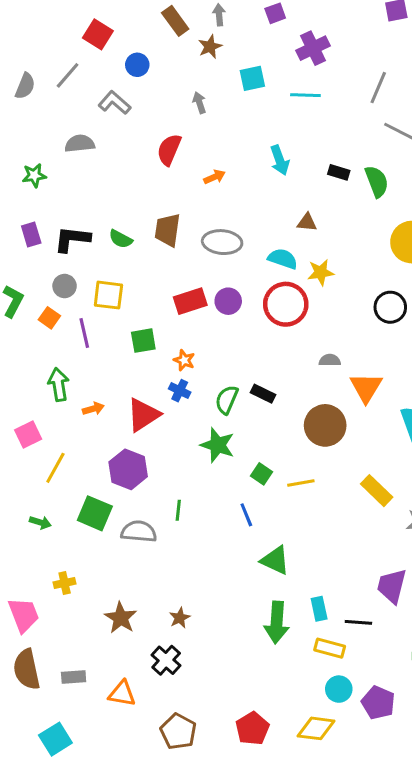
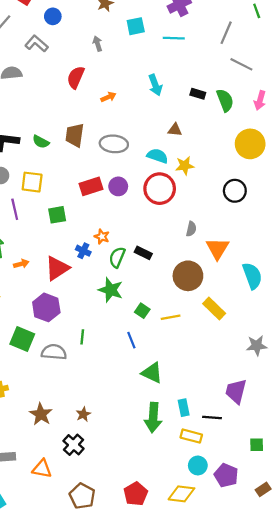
orange star: (184, 360) -> (102, 237), moved
gray semicircle: (330, 360) -> (191, 229), turned 104
yellow rectangle: (377, 491) -> (214, 309), moved

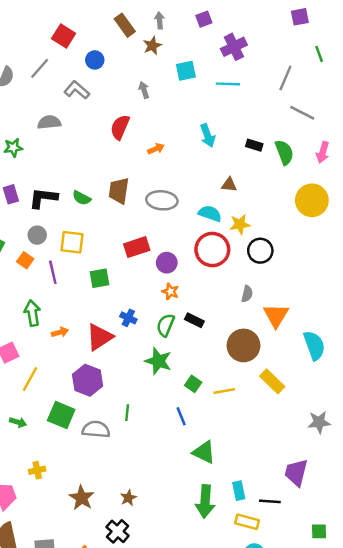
purple circle: (118, 186) -> (167, 263), moved
black circle: (235, 191) -> (260, 251), moved
orange star: (102, 237) -> (170, 291), moved

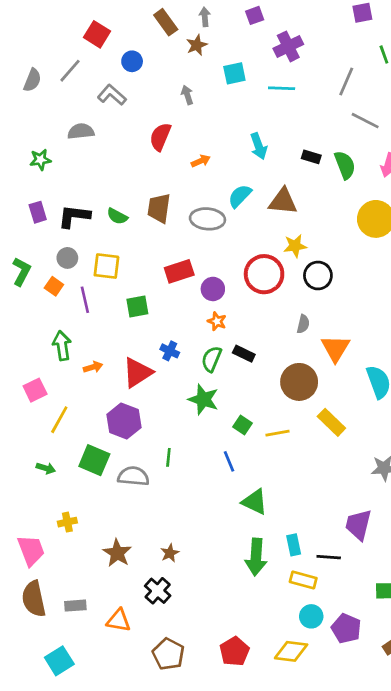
brown triangle: (229, 185) -> (283, 201), size x1.6
cyan semicircle: (210, 214) -> (240, 196), moved, turned -65

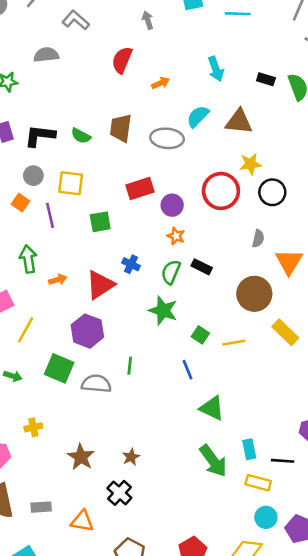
green arrow: (256, 557) -> (213, 461), turned -40

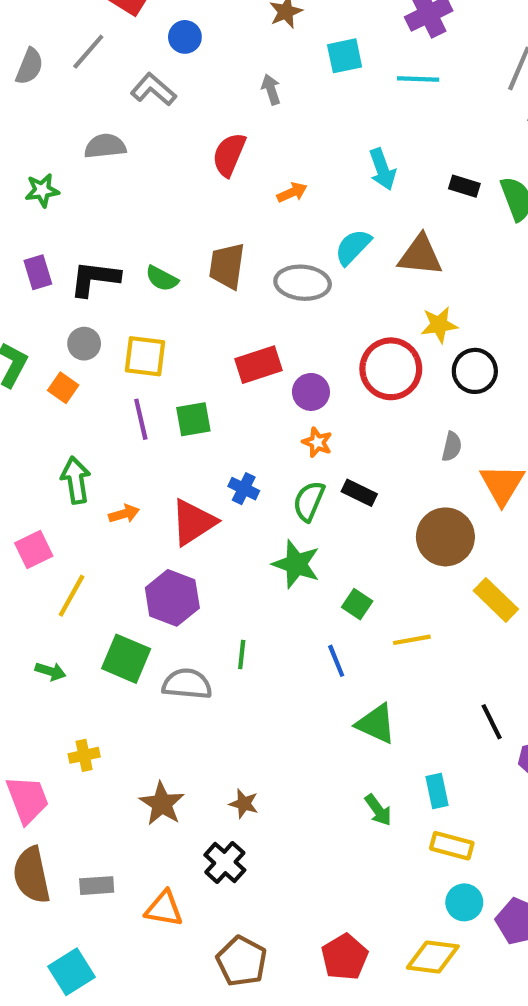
purple line: (50, 215) -> (141, 419), moved
yellow line: (234, 343) -> (412, 640), moved
brown star: (131, 457) -> (244, 804), turned -30
green arrow: (213, 461) -> (378, 810), size x0.6
black line: (283, 461) -> (492, 722), moved, turned 60

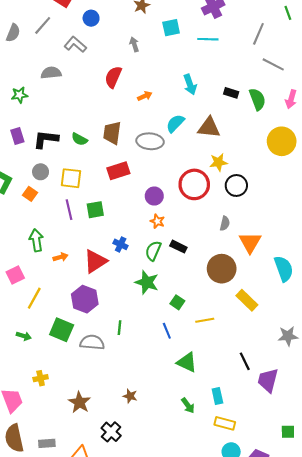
red rectangle: (258, 365) -> (118, 171), moved
brown star: (244, 804) -> (130, 396), moved

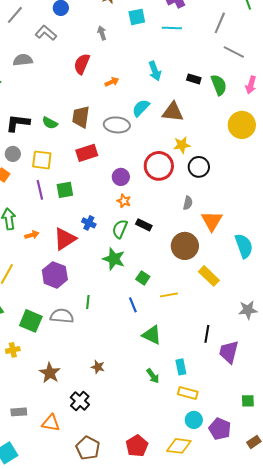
green square: (62, 330) -> (31, 321), moved
black line: (245, 361) -> (207, 334), turned 36

